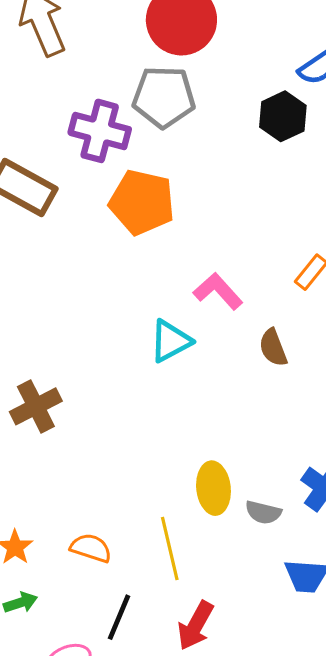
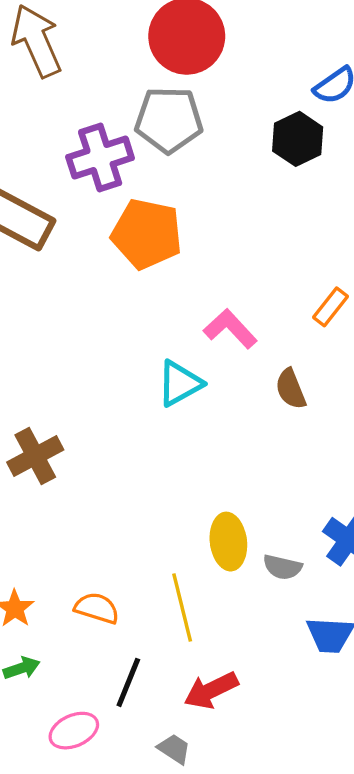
purple cross: (100, 131) -> (100, 158), turned -32
red arrow: (195, 626) -> (211, 690), turned 36

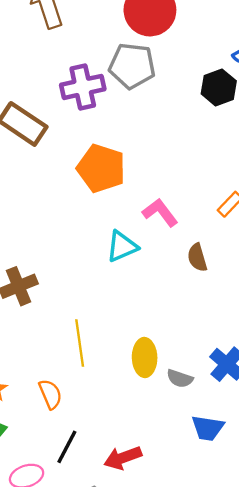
orange pentagon: (147, 234) -> (101, 168), moved
yellow line: (182, 607) -> (80, 343), moved
orange semicircle: (97, 608) -> (50, 394), turned 44

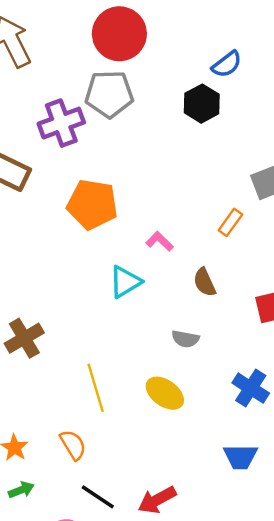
pink L-shape: (160, 213) -> (160, 241), size x0.7
yellow ellipse: (145, 358) -> (165, 393), turned -45
gray semicircle: (180, 379) -> (185, 339), moved
black line: (67, 447) -> (98, 497), turned -76

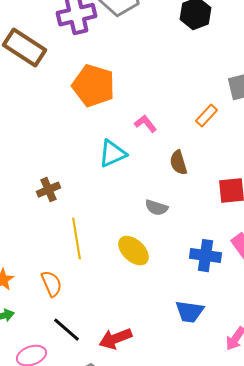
brown cross: (24, 338) -> (48, 190), moved, size x0.7
blue cross: (251, 388) -> (205, 256), turned -32

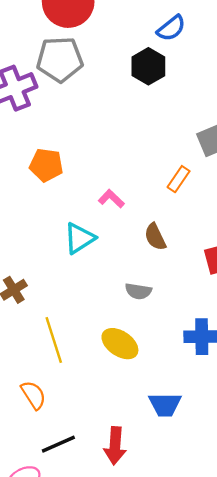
orange pentagon: (93, 86) -> (46, 165), size x0.7
blue trapezoid: (189, 312) -> (165, 405), moved
black line: (66, 330) -> (58, 444), turned -56
red arrow: (115, 339) -> (115, 446), turned -56

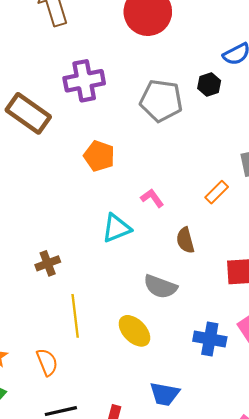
gray pentagon: (60, 59) -> (161, 101), moved
black hexagon: (148, 66) -> (209, 85), size x0.7
gray semicircle: (138, 291) -> (160, 287), size x1.4

